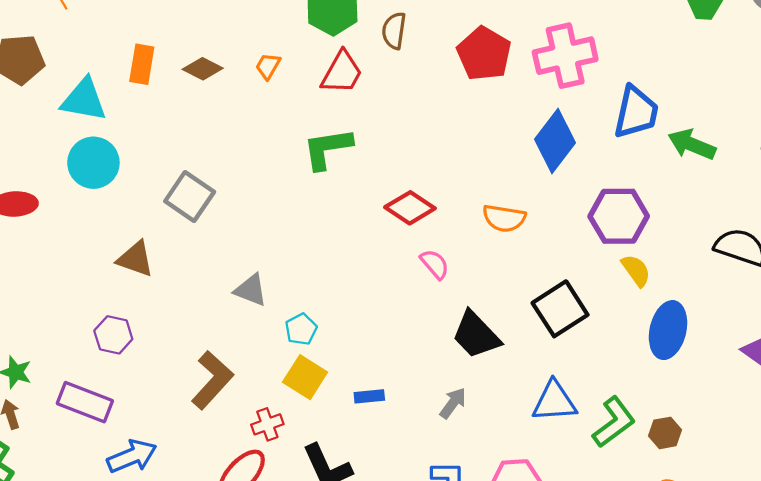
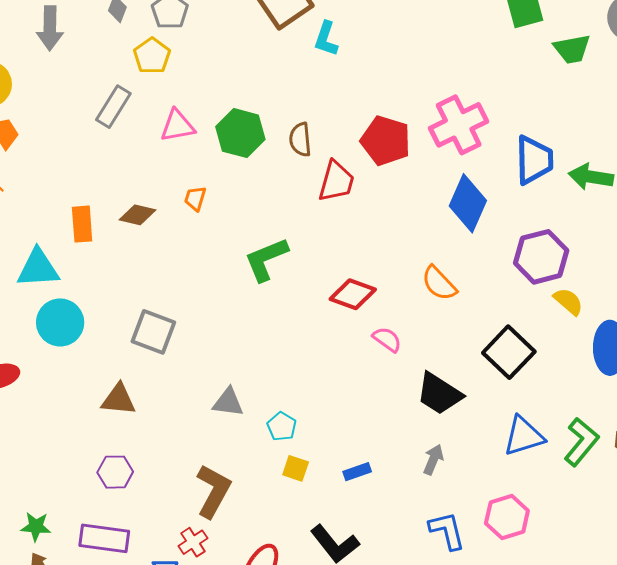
red trapezoid: (342, 73) -> (336, 181), moved
orange semicircle: (504, 218) -> (439, 283), turned 51
yellow square: (305, 377) -> (296, 468), size x0.7
red cross: (267, 424) -> (193, 542), moved

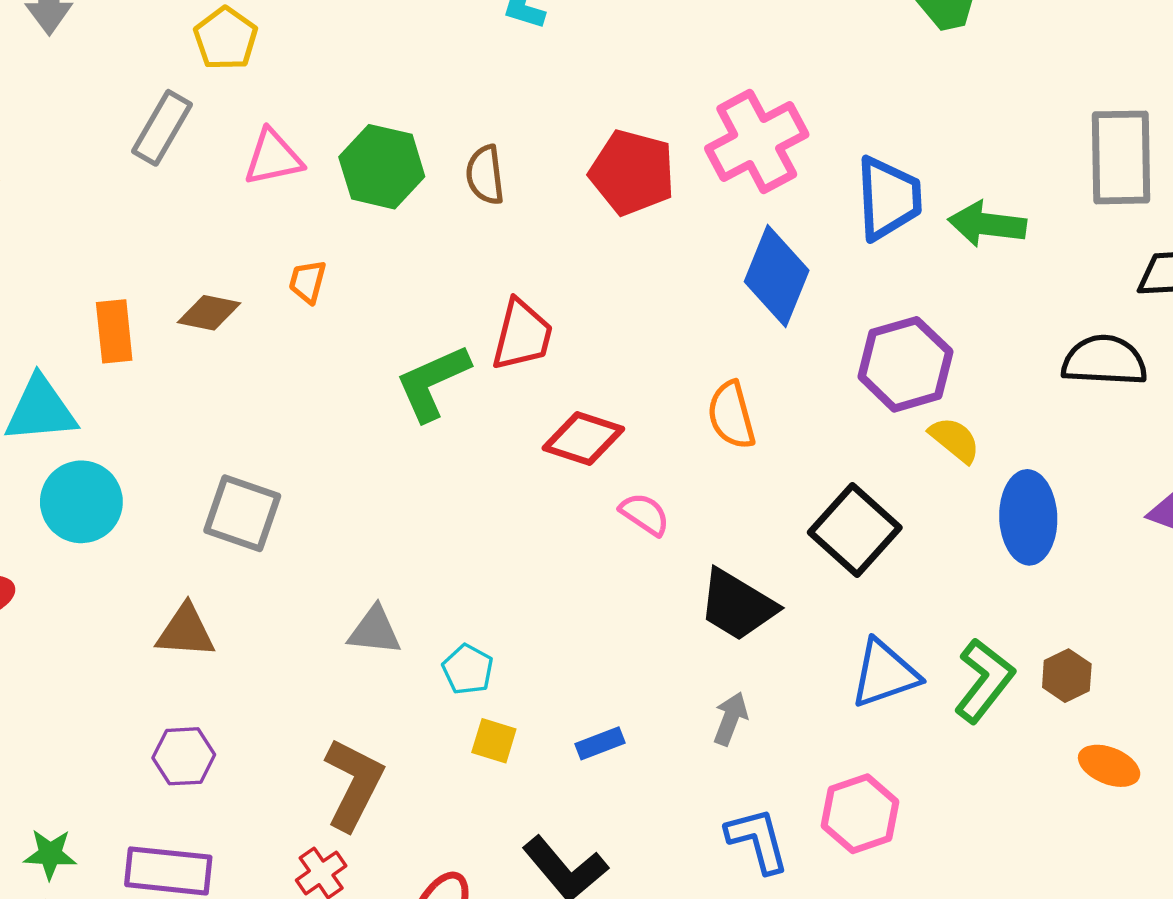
red trapezoid: (336, 181) -> (522, 335), moved
orange semicircle: (439, 283) -> (731, 415), turned 30

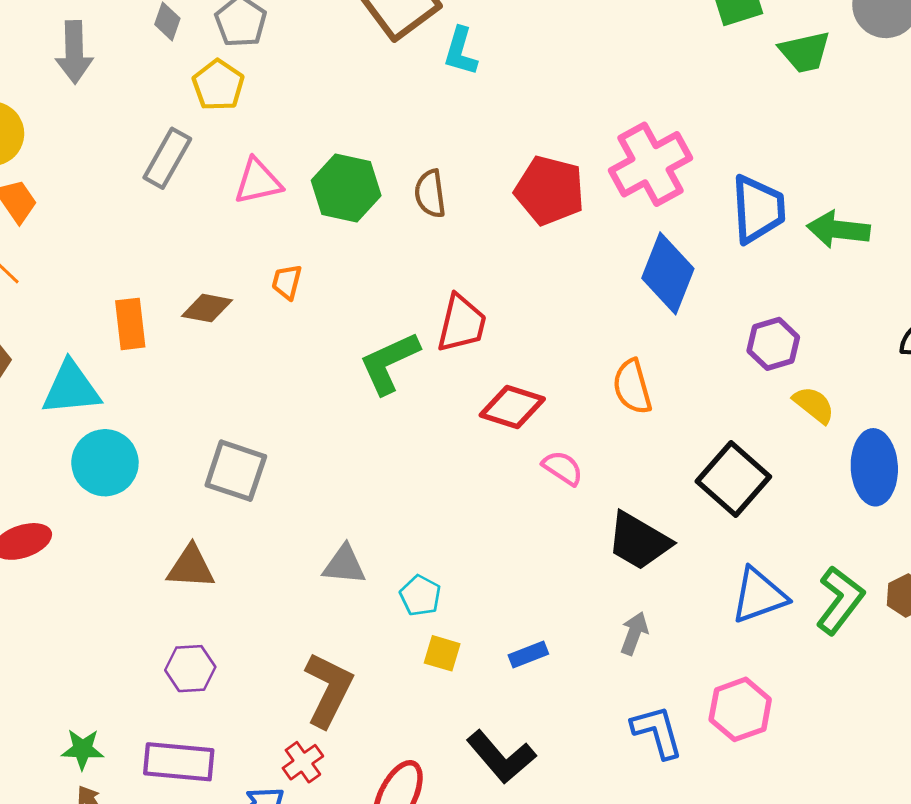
purple hexagon: (905, 364) -> (773, 344), size x0.7

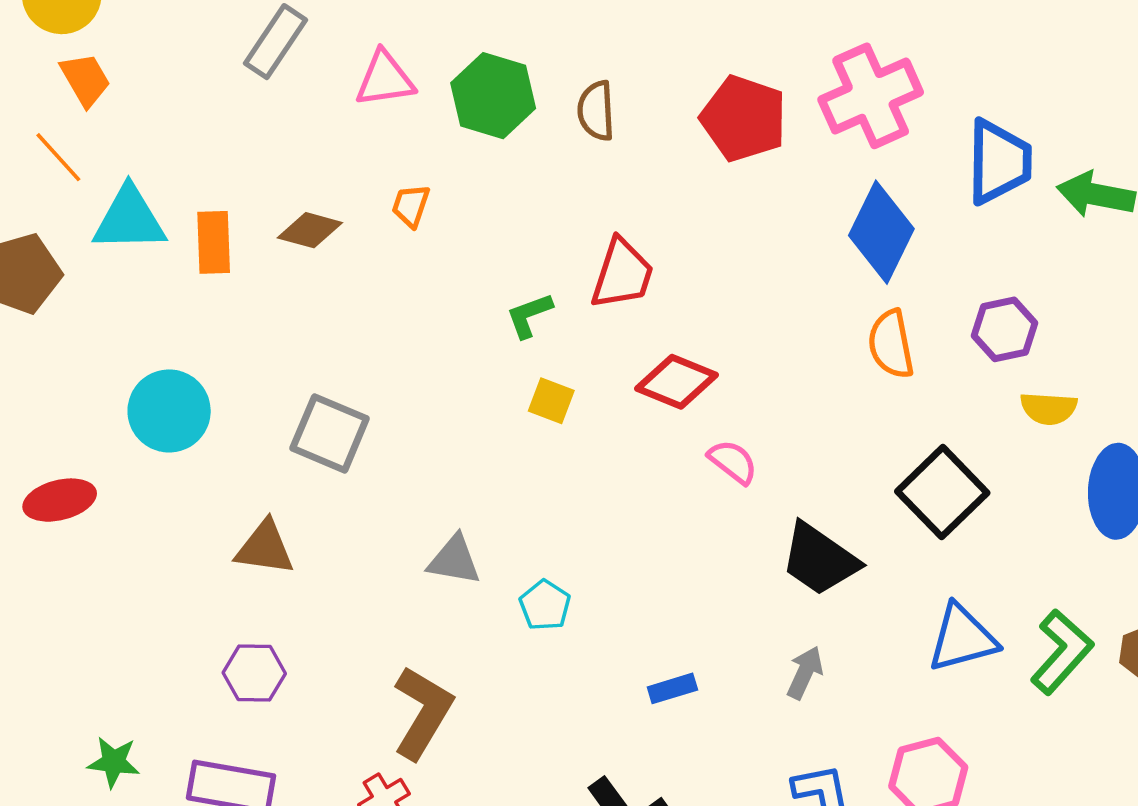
green L-shape: (389, 363) -> (529, 315), size x0.6
orange semicircle: (632, 387) -> (891, 344), moved
cyan triangle: (71, 388) -> (129, 219), moved
yellow semicircle: (814, 405) -> (1049, 408), turned 141
yellow square: (442, 653) -> (551, 401), moved

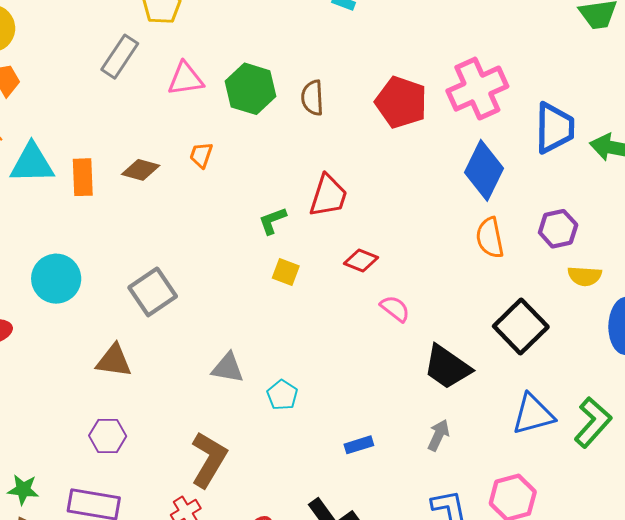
red diamond: (677, 382) -> (361, 261), size x0.7
gray square: (330, 433) -> (153, 292), turned 33

